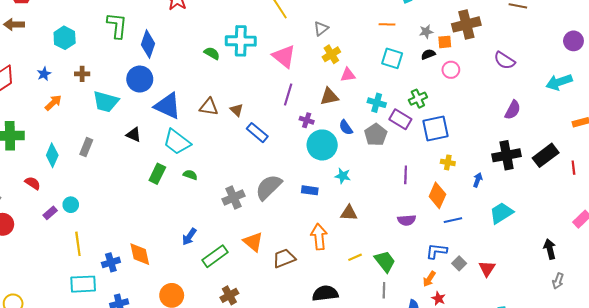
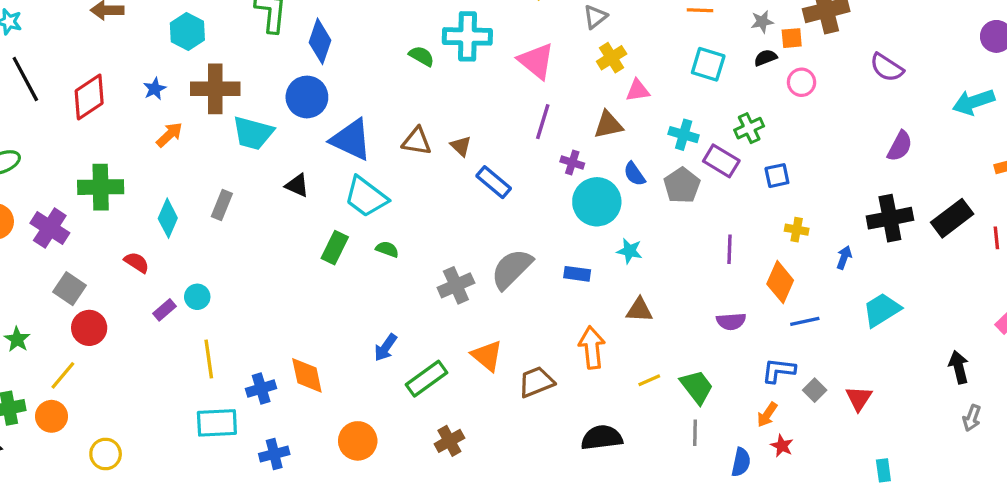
brown cross: (82, 74) -> (215, 89), size x2.0
blue square: (435, 128) -> (777, 176), size x0.6

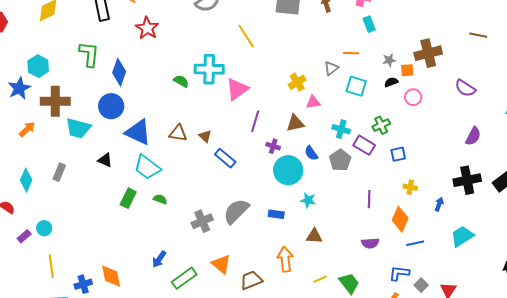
gray triangle: (595, 17) -> (331, 68), moved
pink triangle: (536, 61) -> (237, 89), moved, turned 45
blue star: (155, 89) -> (19, 88), moved, size x1.6

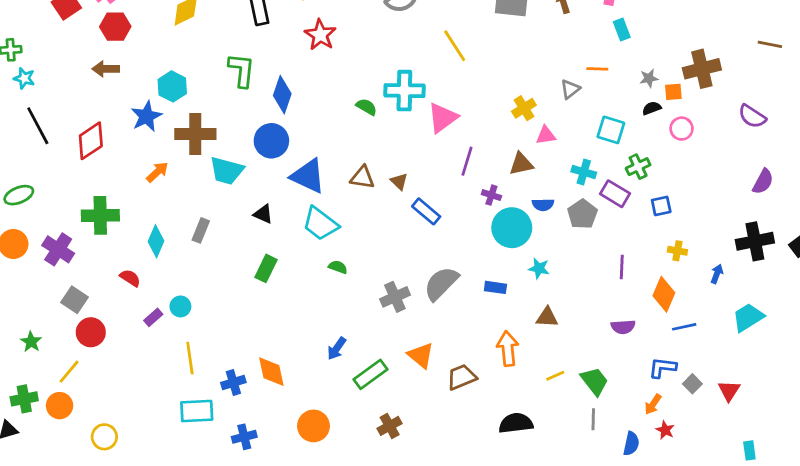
cyan square: (356, 86) -> (611, 130), moved
blue semicircle: (311, 153) -> (543, 205), turned -56
green rectangle: (128, 198) -> (266, 268), moved

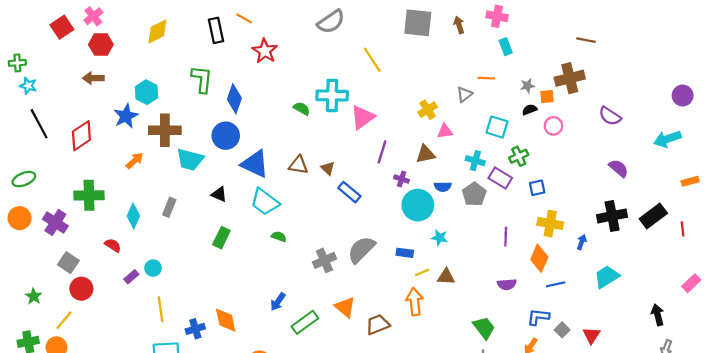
brown line: (770, 44) -> (586, 40), moved
purple semicircle: (763, 182) -> (619, 168), turned -78
yellow cross: (677, 251) -> (550, 224), size x1.6
yellow line: (555, 376) -> (422, 272), moved

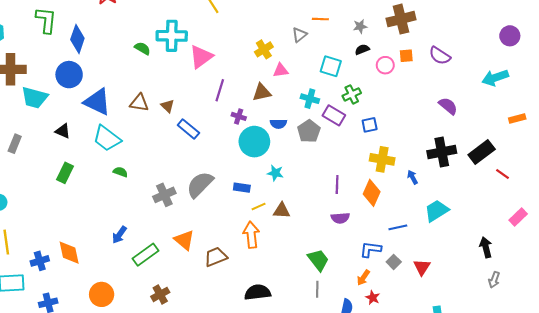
orange square: (547, 97) -> (406, 56), moved
red line: (683, 229) -> (503, 174), moved, turned -48
purple line: (506, 237) -> (337, 184), moved
blue arrow: (582, 242) -> (412, 177), turned -48
blue line: (556, 284) -> (398, 227), moved

